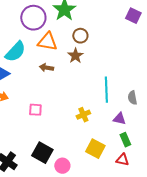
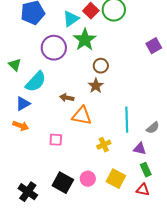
purple square: (133, 16) -> (154, 46), turned 35
orange triangle: (47, 42) -> (82, 116), moved
gray semicircle: (132, 98) -> (153, 128), turned -120
pink circle: (62, 166) -> (88, 179), moved

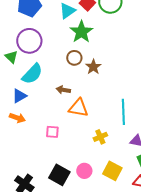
purple circle: (54, 48) -> (29, 41), moved
brown circle: (101, 66) -> (74, 58), moved
brown star: (96, 86) -> (93, 67), moved

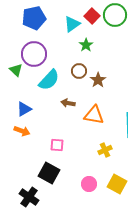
green star: (81, 32) -> (86, 45), size x0.6
cyan semicircle: (32, 74) -> (49, 80), moved
orange triangle: (78, 108) -> (94, 115), moved
black square: (59, 175) -> (49, 173), moved

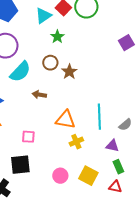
orange triangle: (94, 115) -> (65, 120), moved
black square: (49, 173) -> (20, 165), turned -35

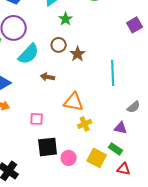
cyan line: (99, 117) -> (113, 73), moved
black square: (20, 165) -> (48, 147), moved
green rectangle: (118, 167) -> (116, 149), moved, turned -32

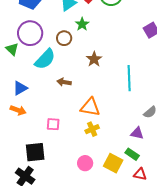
brown circle: (59, 45) -> (64, 38), moved
yellow cross: (85, 124) -> (92, 129), moved
black square: (48, 147) -> (35, 152), moved

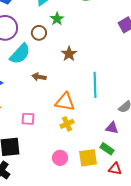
cyan line: (129, 78) -> (95, 85), moved
yellow square: (113, 163) -> (88, 158), turned -36

